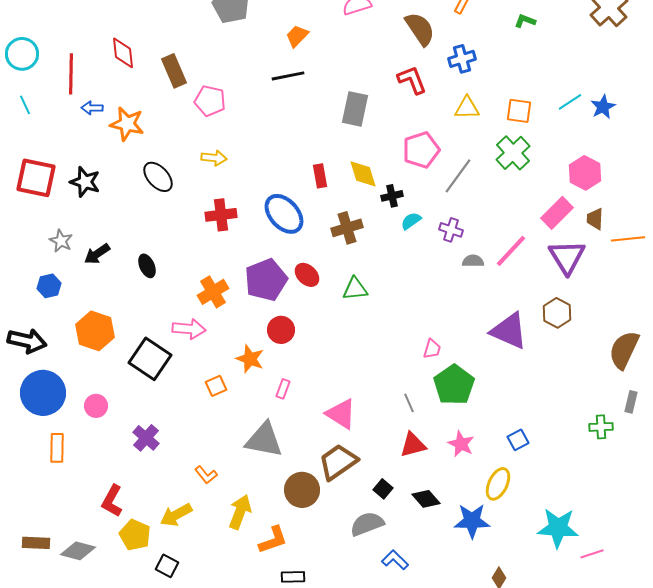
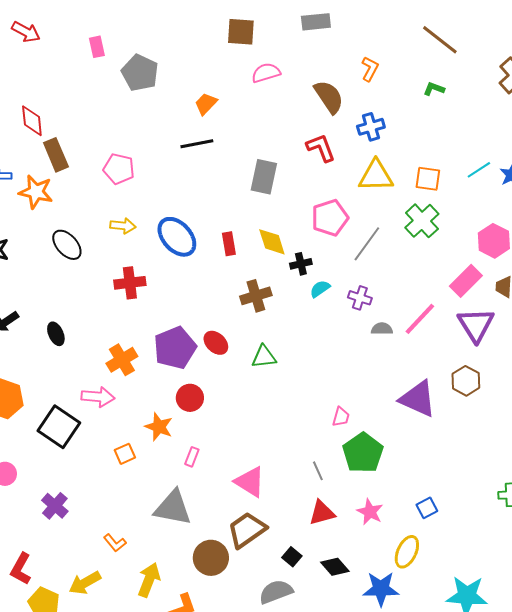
brown rectangle: (174, 71) -> (56, 155), moved
yellow triangle: (467, 108) -> (376, 176), size x1.4
blue ellipse: (284, 214) -> (177, 237), moved

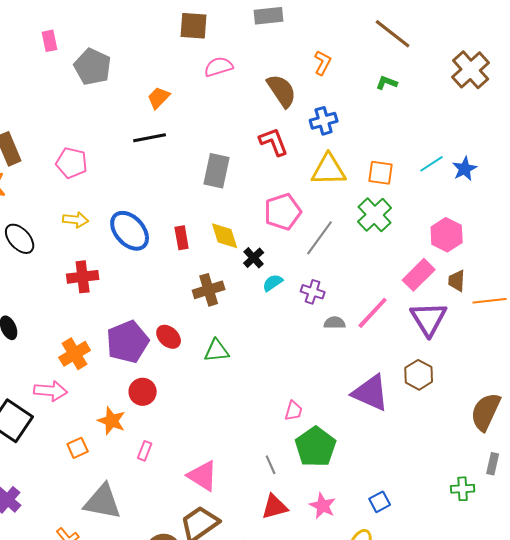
black cross: (301, 264) -> (254, 258), turned -30
gray triangle: (173, 508) -> (103, 502), moved

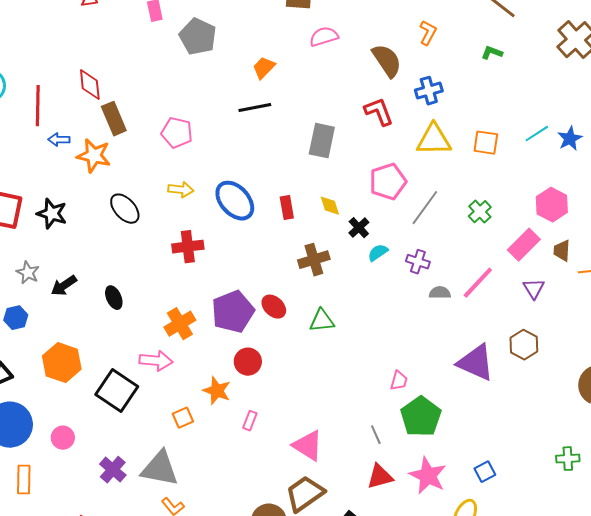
green cross: (375, 215) -> (480, 212), moved, size x0.7
yellow diamond: (225, 236) -> (330, 206), size x0.7
purple triangle: (429, 319) -> (534, 289), size x0.6
gray triangle: (103, 502) -> (160, 469), moved
pink star: (323, 506) -> (428, 476), size x1.4

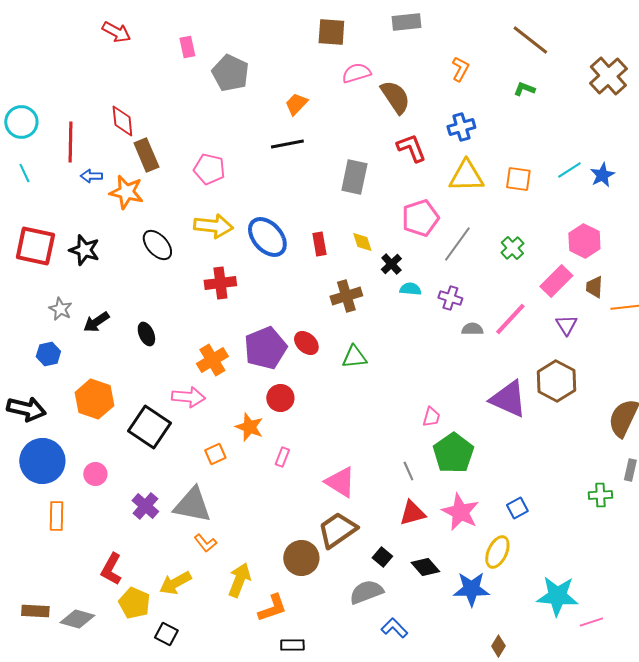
brown semicircle: (387, 61) -> (395, 97), moved
yellow arrow: (181, 190) -> (213, 226), size x1.5
cyan semicircle: (378, 253) -> (410, 289), turned 40
brown hexagon: (524, 345) -> (556, 381), size x1.4

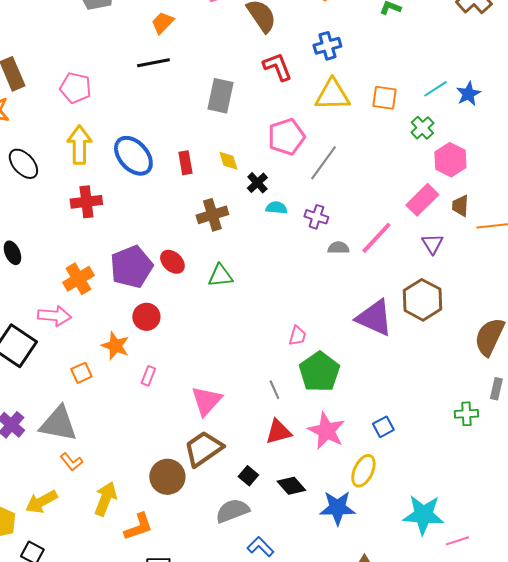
yellow arrow: (213, 226) -> (79, 145), turned -96
green cross: (512, 248) -> (422, 128), moved
pink triangle: (340, 482) -> (206, 401), turned 40

